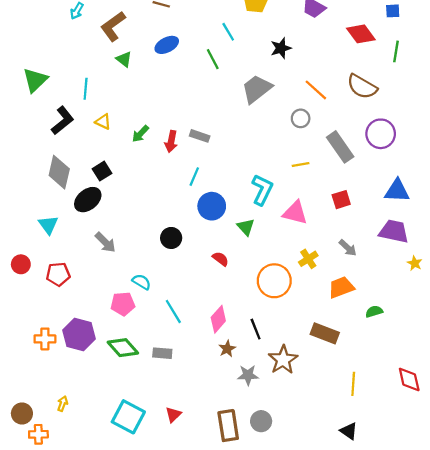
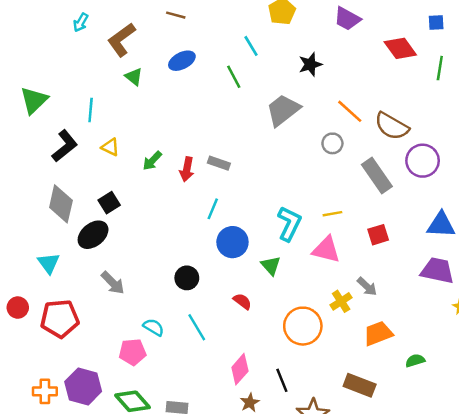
brown semicircle: (362, 87) -> (392, 126), moved
yellow line: (301, 164) -> (332, 214), moved
gray arrow: (348, 248) -> (367, 287), moved
red pentagon: (58, 274) -> (60, 319), size x1.4
cyan line: (173, 311) -> (197, 327), moved

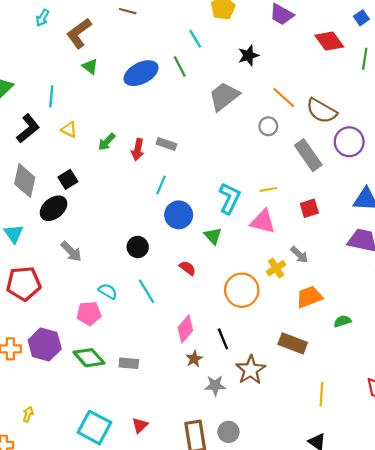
blue square: (436, 22) -> (361, 18), turned -32
blue ellipse: (182, 61) -> (141, 73), moved, size x1.4

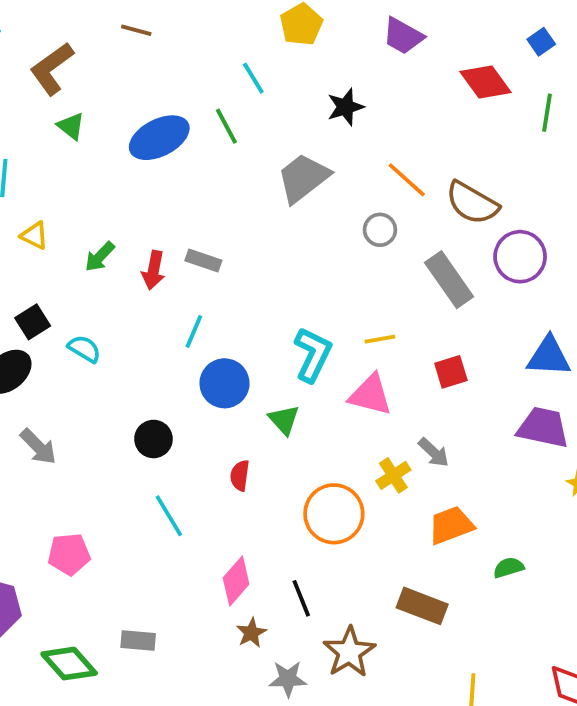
red semicircle: (187, 268) -> (240, 475), turned -119
cyan semicircle: (108, 291) -> (84, 349), moved
green diamond: (89, 358) -> (69, 664), moved

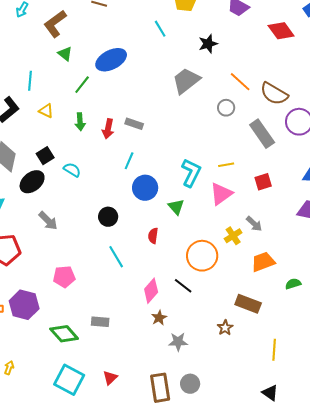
green line: (226, 126) -> (82, 85), moved, turned 66
green arrow: (100, 257) -> (80, 122), turned -48
pink triangle: (370, 395) -> (221, 194), turned -50
black line: (301, 598) -> (183, 286), moved, turned -30
brown star: (349, 652) -> (225, 328), moved, size x0.6

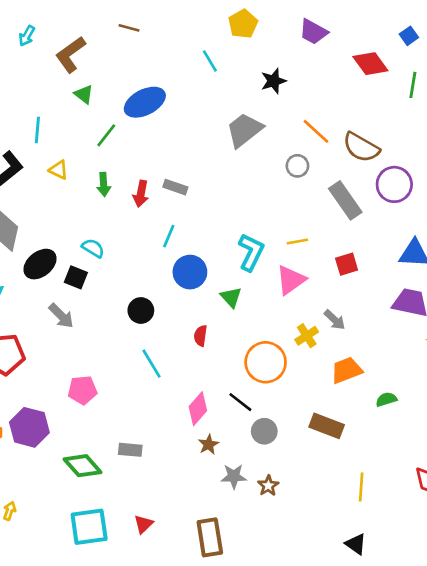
black square: (45, 156) -> (76, 277), moved, turned -36
brown star: (225, 328) -> (268, 486), moved
cyan square: (69, 380) -> (89, 527), turned -36
gray circle: (190, 384) -> (264, 431), moved

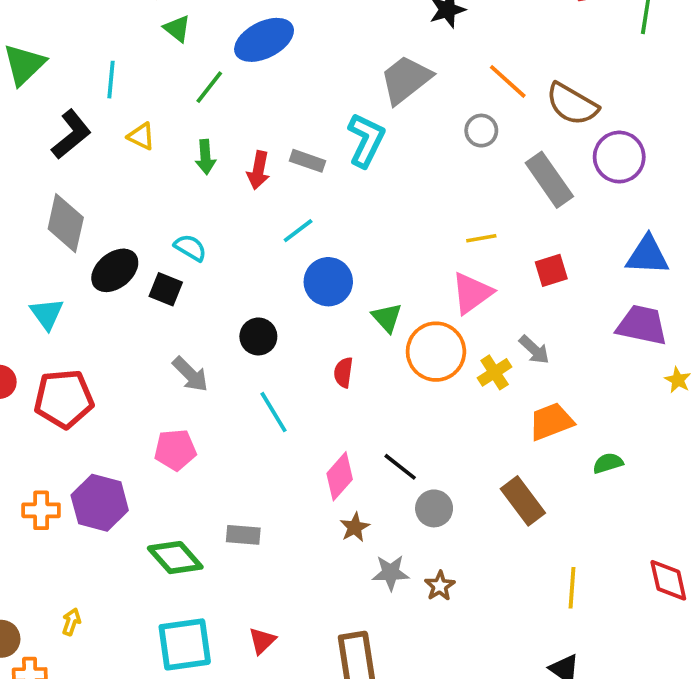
cyan line: (169, 236) -> (298, 231), turned 30
cyan L-shape: (251, 252) -> (366, 140), moved
gray arrow: (61, 316) -> (190, 374), moved
orange circle: (266, 362) -> (436, 352), moved
brown rectangle: (327, 426) -> (523, 501), turned 32

